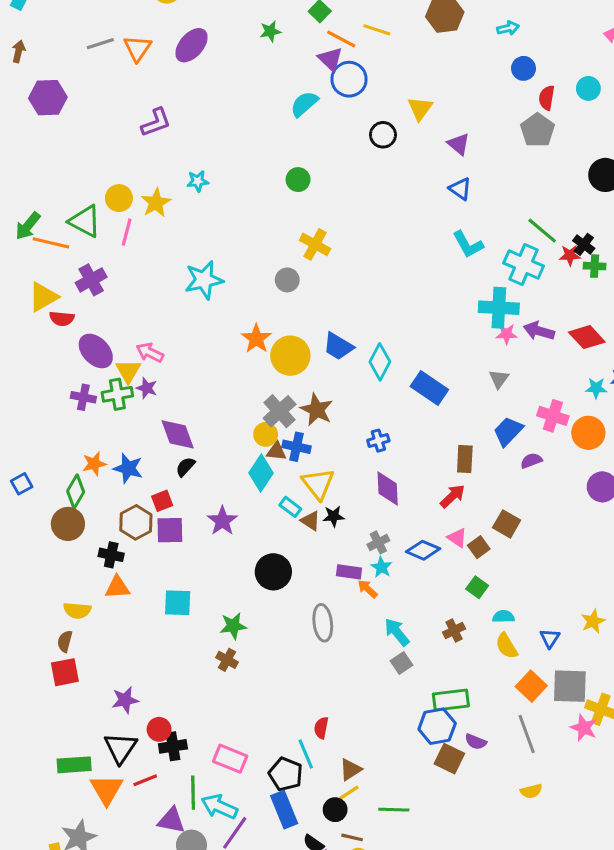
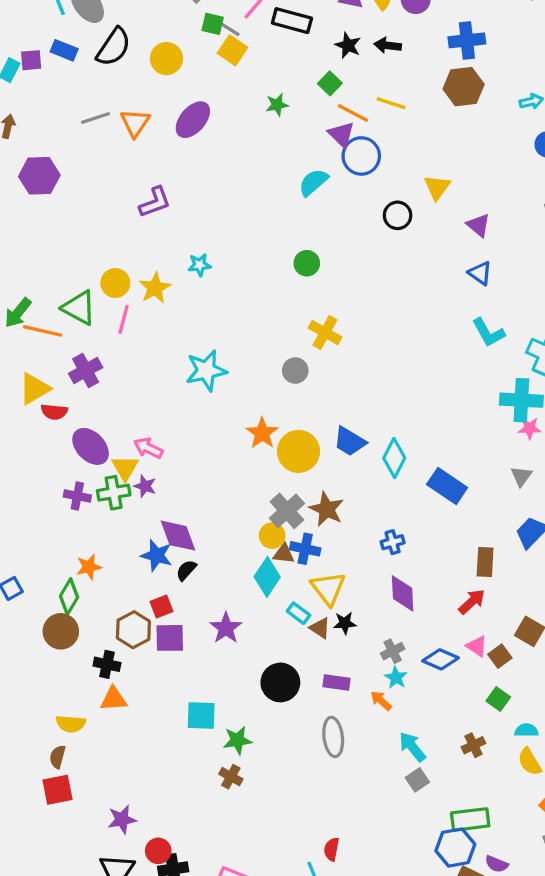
blue star: (128, 468) -> (157, 555), moved
purple rectangle: (349, 572) -> (336, 682), moved
cyan square: (178, 603) -> (201, 715), moved

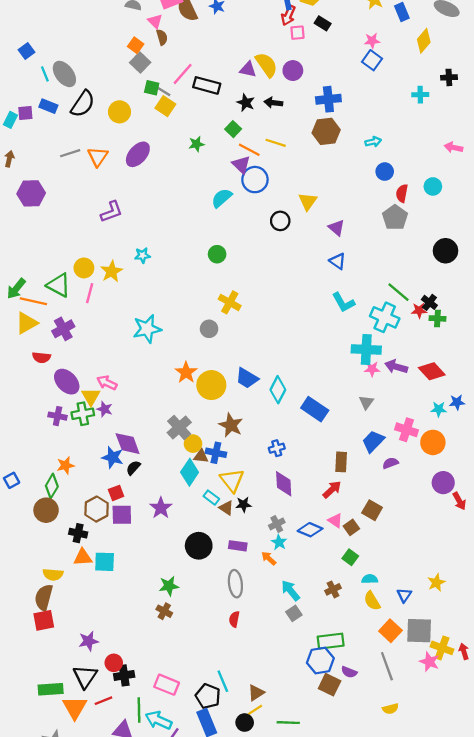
yellow triangle: (34, 389) -> (27, 323), moved
gray cross: (287, 511) -> (179, 428), moved
cyan square: (201, 715) -> (105, 562), moved
brown semicircle: (58, 757) -> (44, 597), size x1.6
red semicircle: (332, 849) -> (234, 619), moved

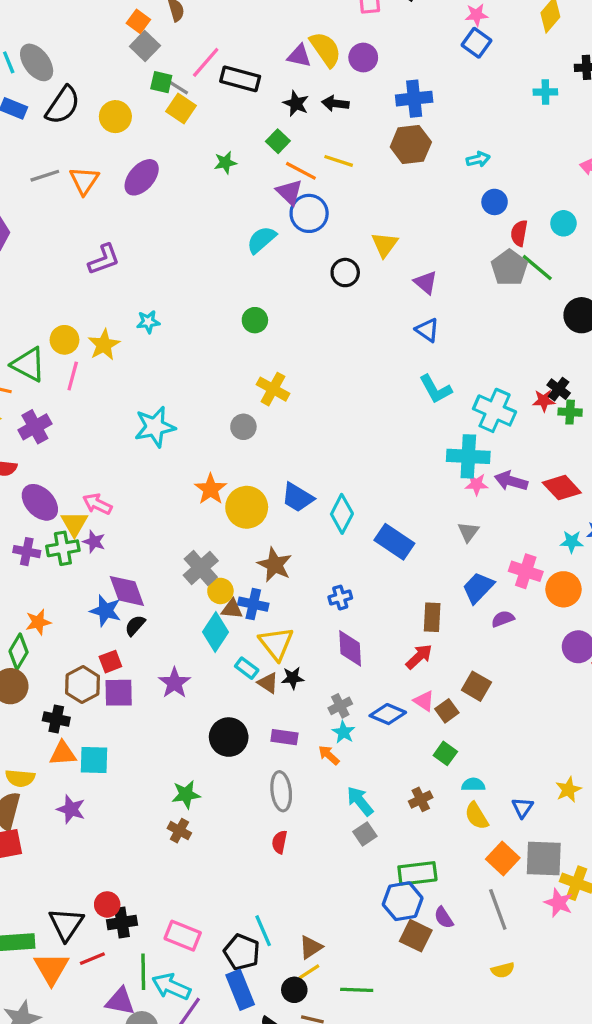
green line: (398, 292) -> (537, 268), moved
purple star: (89, 641) -> (71, 809), moved, turned 30
purple semicircle: (349, 672) -> (444, 918), turned 35

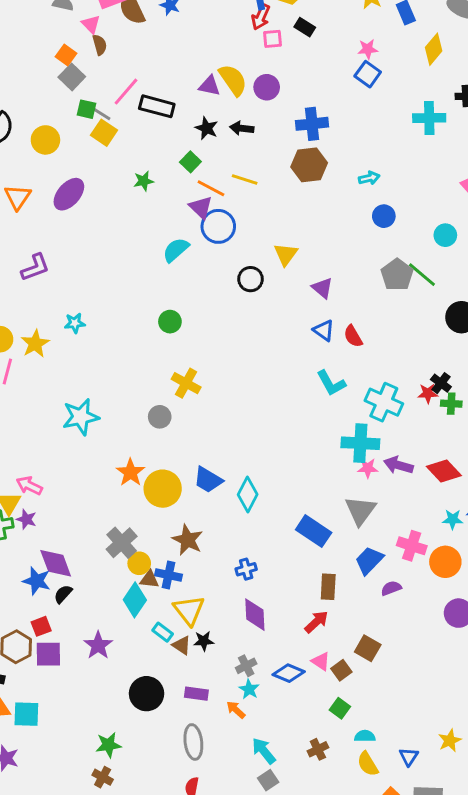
cyan cross: (545, 92) -> (429, 118), size x1.5
red semicircle: (519, 233) -> (353, 336), moved, turned -40
gray triangle: (468, 532) -> (360, 511), size x1.6
blue rectangle: (394, 542) -> (314, 531), moved

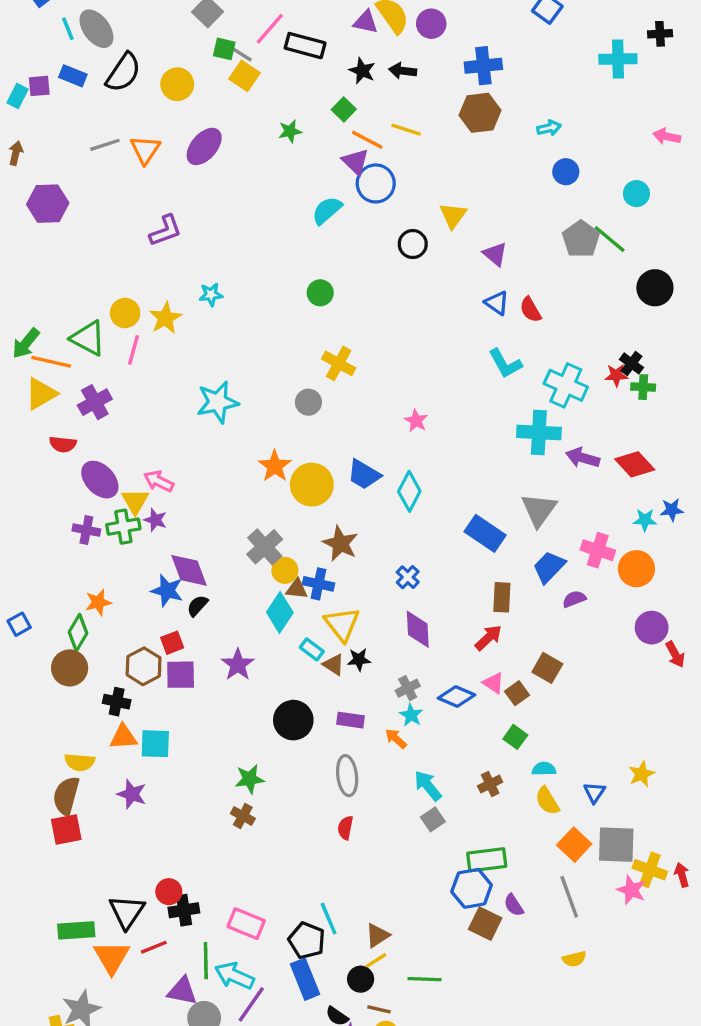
pink star: (368, 468) -> (416, 421), moved, turned 30
blue cross: (246, 569) -> (408, 577), turned -30

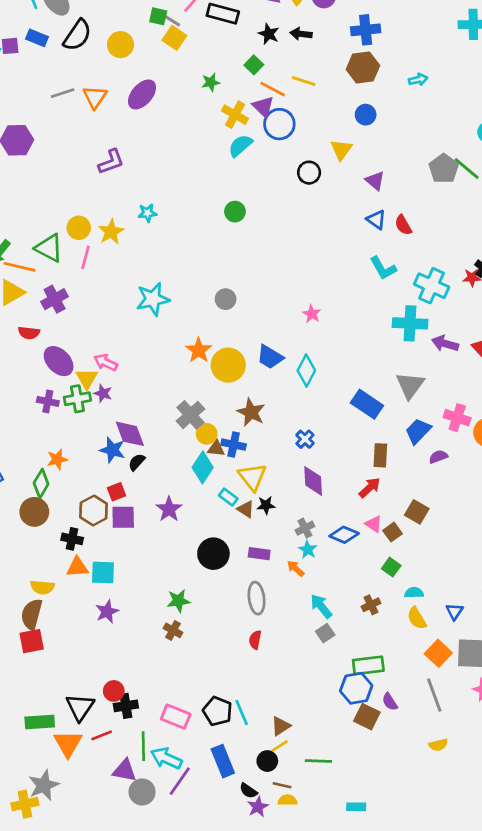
blue circle: (566, 172) -> (366, 115), moved
yellow cross: (339, 363) -> (235, 115), moved
purple star: (132, 794) -> (107, 612), moved, turned 30
black pentagon: (307, 940) -> (217, 711), moved

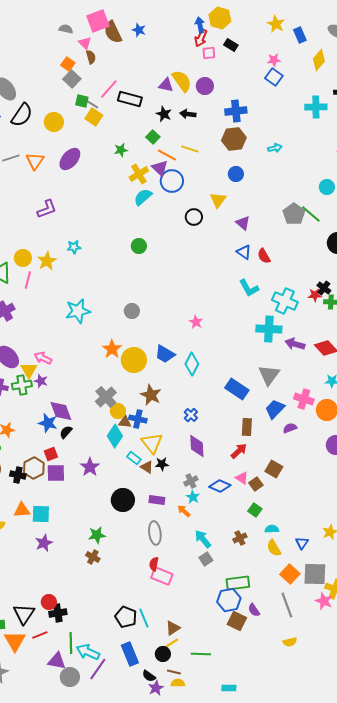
yellow cross: (235, 115) -> (139, 174), turned 30
black cross: (72, 539) -> (18, 475), moved
pink rectangle: (176, 717) -> (162, 576), moved

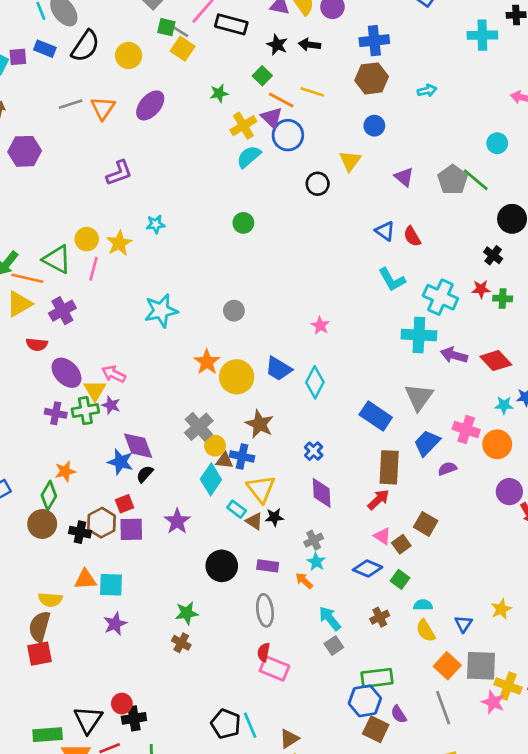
purple triangle: (243, 223) -> (404, 177), moved
black cross: (324, 288) -> (493, 255), moved
brown rectangle: (247, 427) -> (389, 467), size x1.4
blue diamond: (220, 486) -> (368, 569), moved

